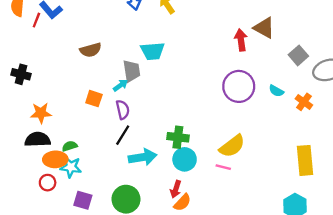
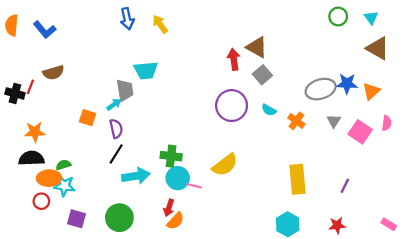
red line: (36, 20) -> (30, 87), moved
brown semicircle: (91, 50) -> (53, 73), moved
gray square: (298, 55) -> (262, 75), moved
pink line: (223, 167) -> (194, 186), moved

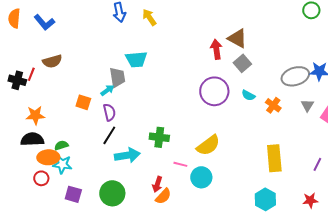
cyan circle: (178, 178) -> (201, 177), moved

